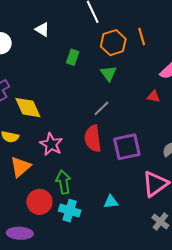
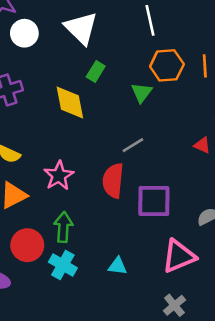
white triangle: (42, 29) -> (81, 28), size x1.8
green rectangle: (73, 57) -> (96, 72), moved
green triangle: (109, 73) -> (142, 93), moved
yellow diamond: (28, 108) -> (70, 103), moved

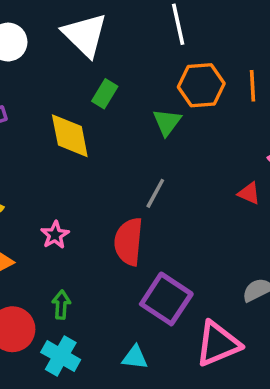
gray line: (133, 145) -> (155, 193), turned -30
pink star: (59, 176) -> (55, 235), size x0.7
purple square: (154, 201) -> (166, 299), moved, turned 33
green arrow: (63, 227) -> (61, 305), size x0.7

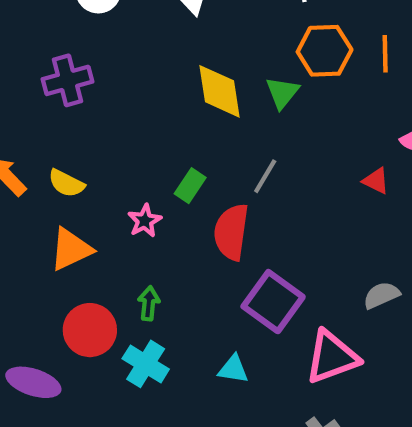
green rectangle: (105, 94) -> (190, 186), moved
yellow diamond: (70, 136) -> (219, 91), moved

